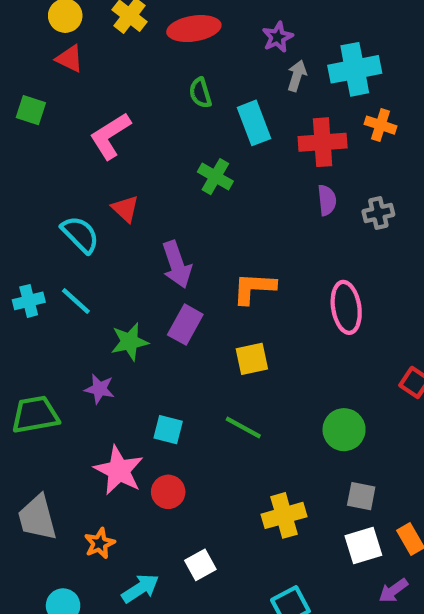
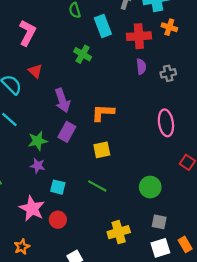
pink L-shape: (110, 136) -> (27, 33), turned 150
pink ellipse: (346, 307) -> (166, 123), moved
purple star: (100, 389) -> (38, 166), moved

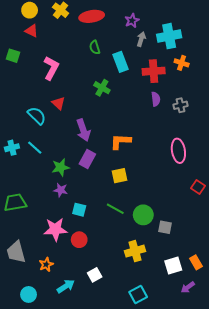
green circle: (150, 187) -> (143, 215), moved
pink star: (32, 208) -> (55, 229), turned -30
gray square: (159, 222) -> (165, 227), moved

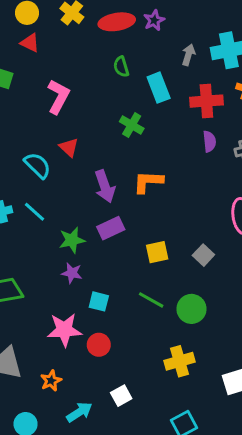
purple star: (132, 21) -> (154, 20), moved
orange L-shape: (121, 141) -> (148, 182), moved
purple rectangle: (87, 159) -> (111, 228), turned 36
gray square: (165, 227) -> (203, 255), moved, turned 32

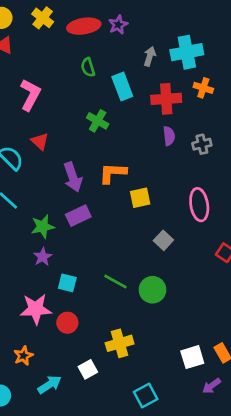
yellow square: (157, 252) -> (140, 198), moved
purple star: (72, 273) -> (43, 257), turned 30
yellow cross: (180, 361) -> (120, 343), moved

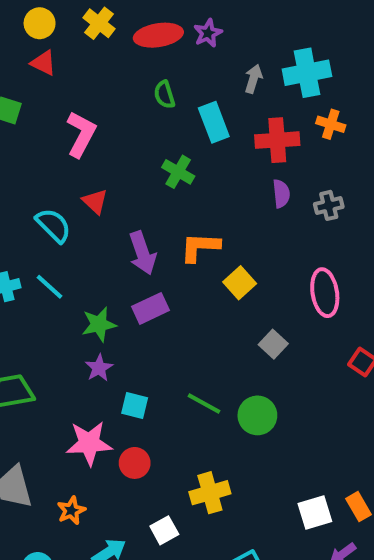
yellow square: (140, 198) -> (240, 283), turned -30

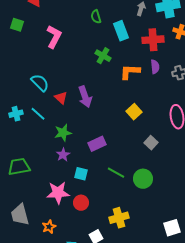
red triangle: (95, 202) -> (61, 98), moved
orange L-shape: (200, 247) -> (130, 72), moved
purple rectangle: (150, 308) -> (97, 144), moved

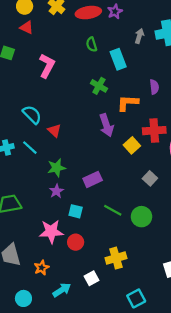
red cross: (153, 40) -> (154, 131), moved
purple semicircle: (155, 67) -> (154, 87), moved
purple arrow: (85, 97) -> (106, 125), moved

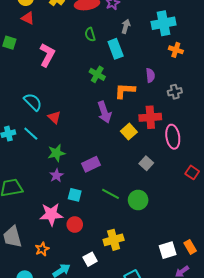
gray arrow: (139, 36) -> (126, 26), moved

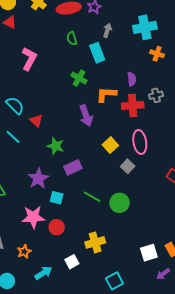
red cross: (150, 117) -> (133, 105), moved
yellow square: (129, 132) -> (110, 145), moved
pink ellipse: (173, 137) -> (140, 142), moved
green star: (56, 153) -> (56, 146), moved, turned 30
purple star: (56, 175) -> (38, 179), size x1.5

